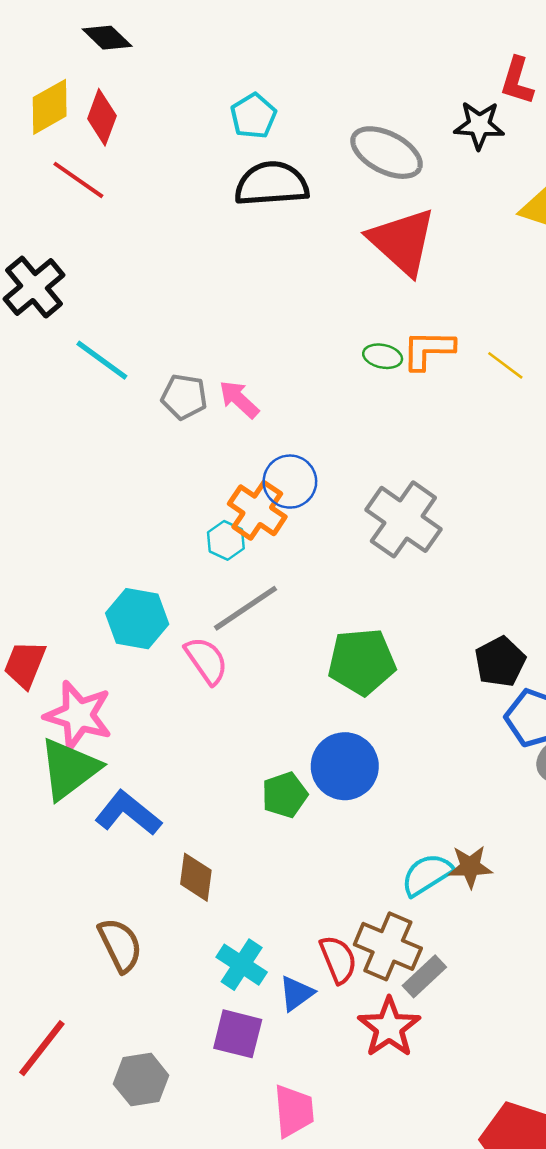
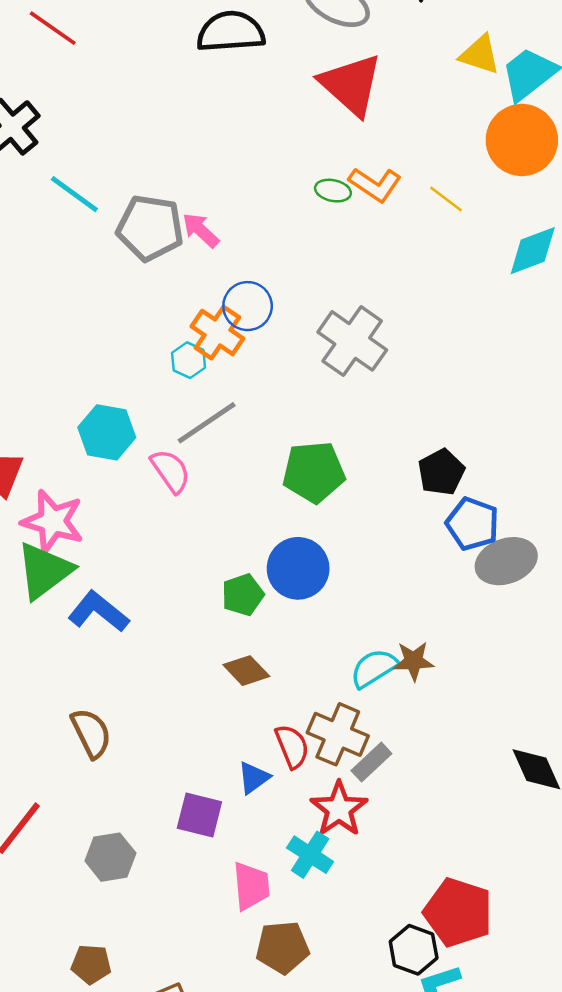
orange L-shape: (428, 350) -> (375, 185), turned -147
gray pentagon: (184, 397) -> (150, 228), size x1.6
brown diamond: (196, 877) -> (246, 671), moved, turned -51
cyan cross: (242, 965) -> (310, 855), moved

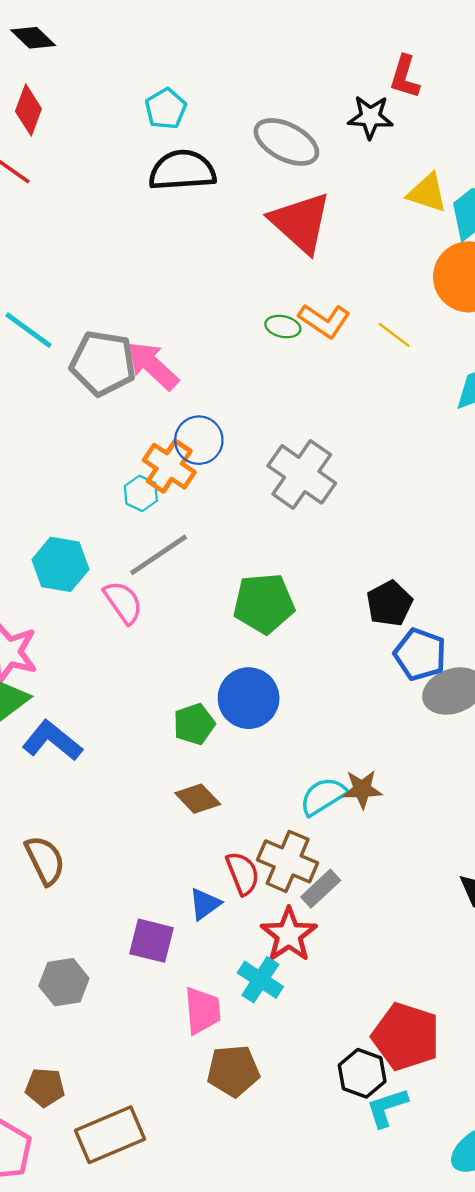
pink arrow: (201, 230) -> (153, 366), size x1.4

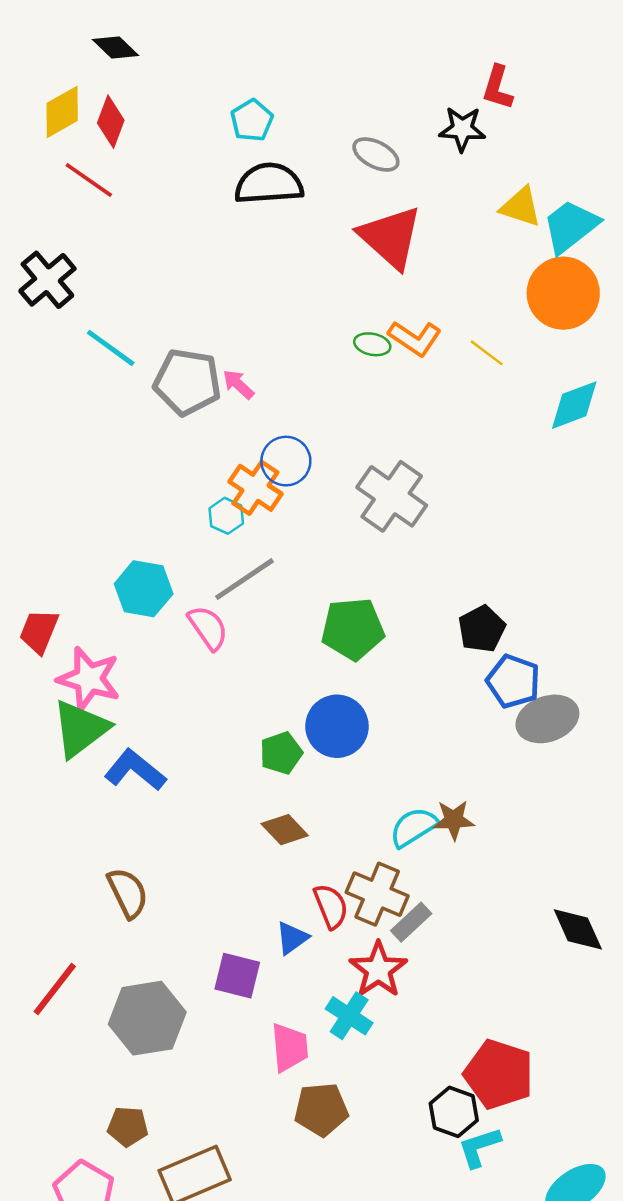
gray ellipse: (286, 142) -> (376, 154), size x0.7
pink arrow: (153, 366) -> (238, 384), size x0.6
gray hexagon: (64, 982) -> (147, 1018), size x1.5

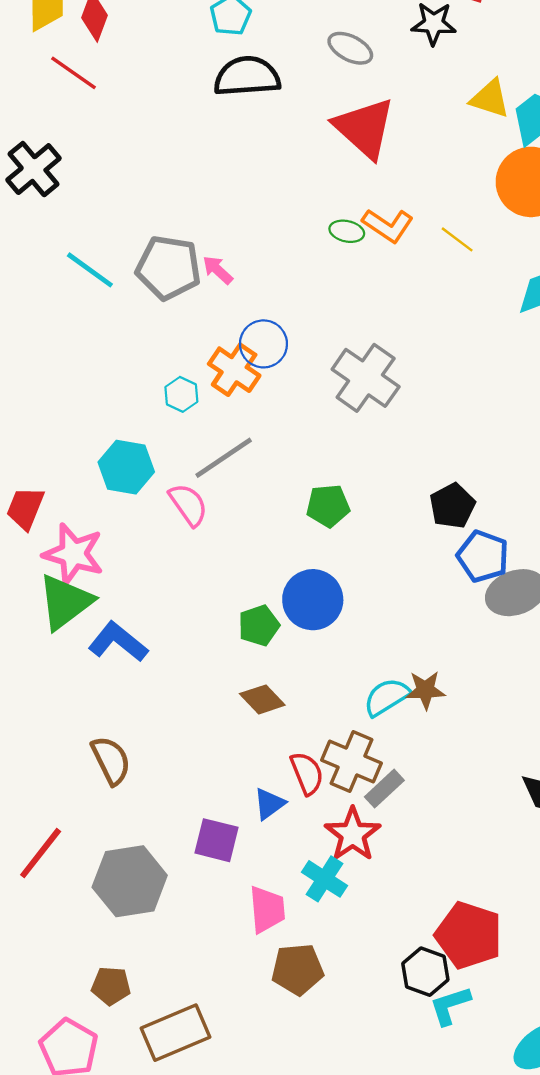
cyan line: (111, 348) -> (90, 270), moved
cyan hexagon: (226, 516) -> (181, 394), moved
green pentagon: (353, 629) -> (328, 506), size x0.7

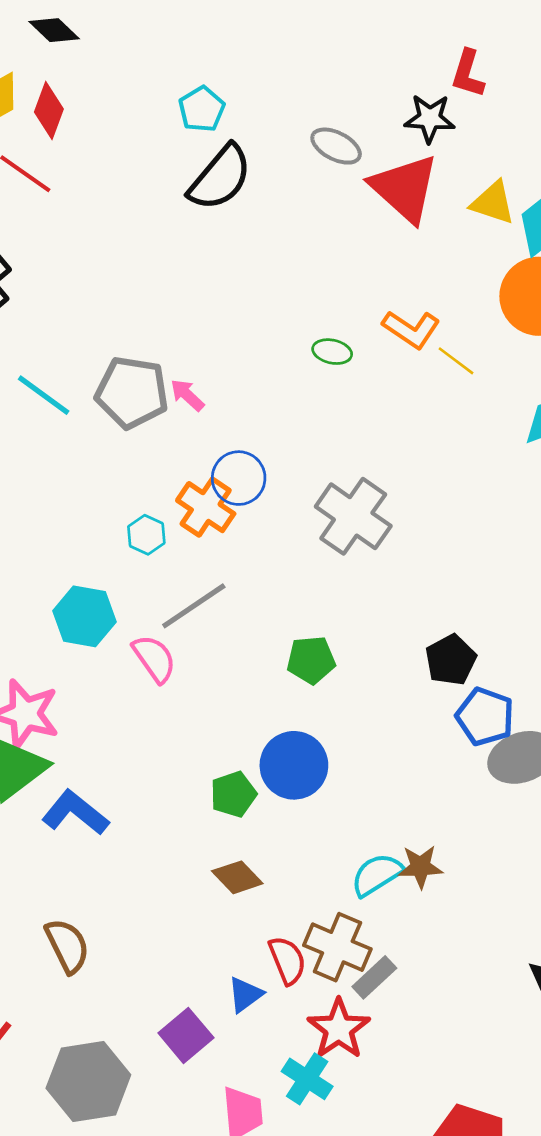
black semicircle: (247, 76) -> (220, 178), turned 134
red triangle: (364, 128) -> (405, 188), moved
orange L-shape: (388, 225) -> (411, 329), moved
purple square: (217, 840) -> (186, 1035), turned 36

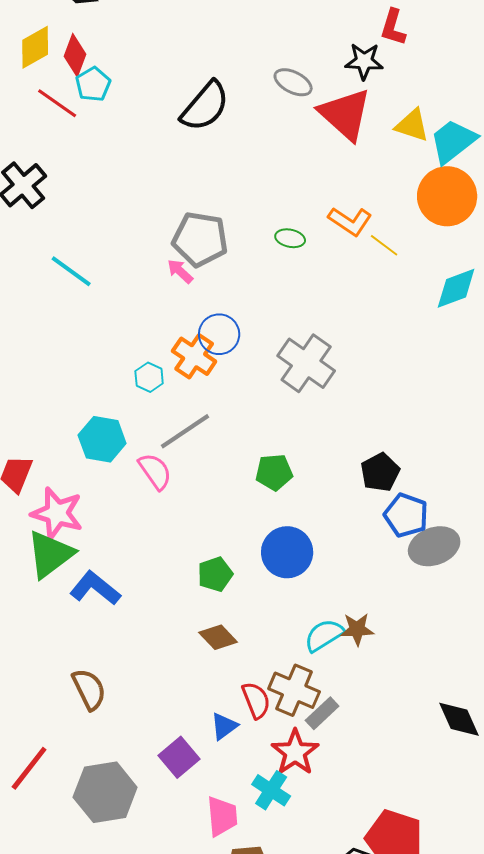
cyan pentagon: (202, 109) -> (93, 84), moved
gray pentagon: (132, 392) -> (200, 239), moved
blue circle: (294, 765) -> (287, 552), moved

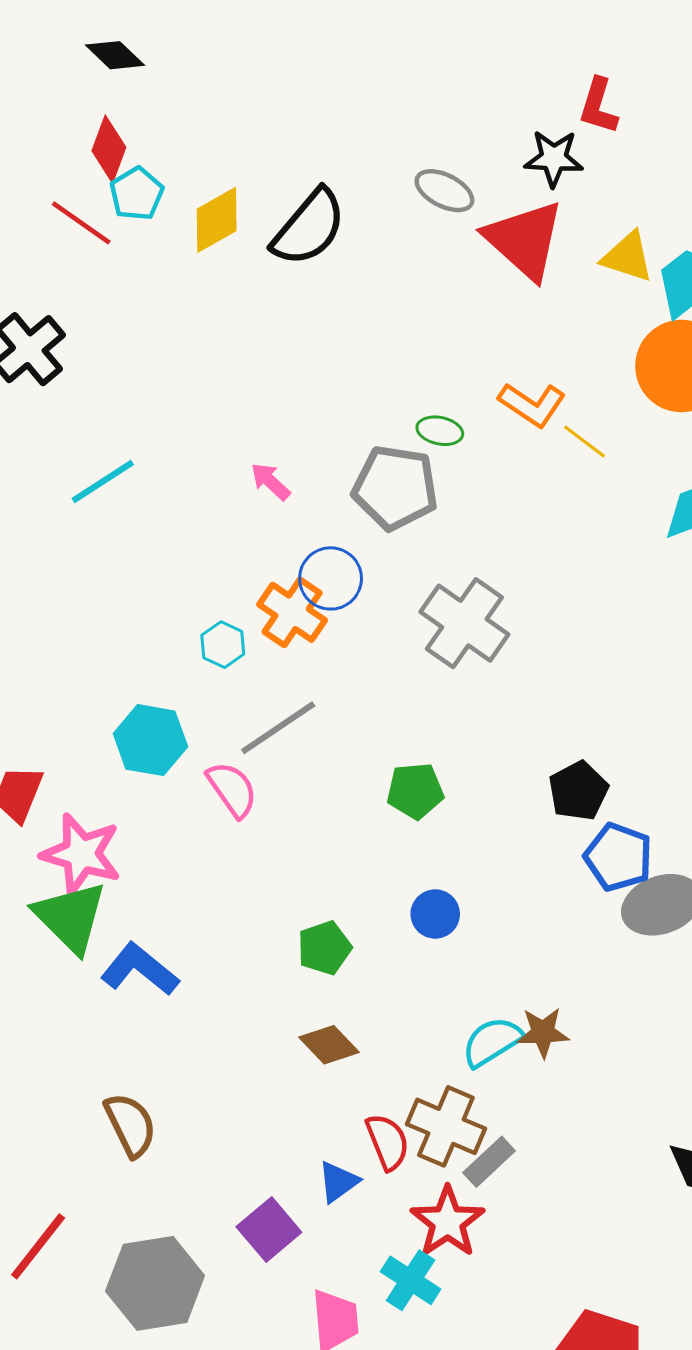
yellow diamond: (35, 47) -> (217, 220), moved
gray pentagon: (200, 239) -> (395, 488), moved
cyan line: (71, 271) -> (103, 482), turned -69
blue circle: (287, 552) -> (435, 914), size x0.6
green triangle: (50, 554) -> (70, 917), turned -38

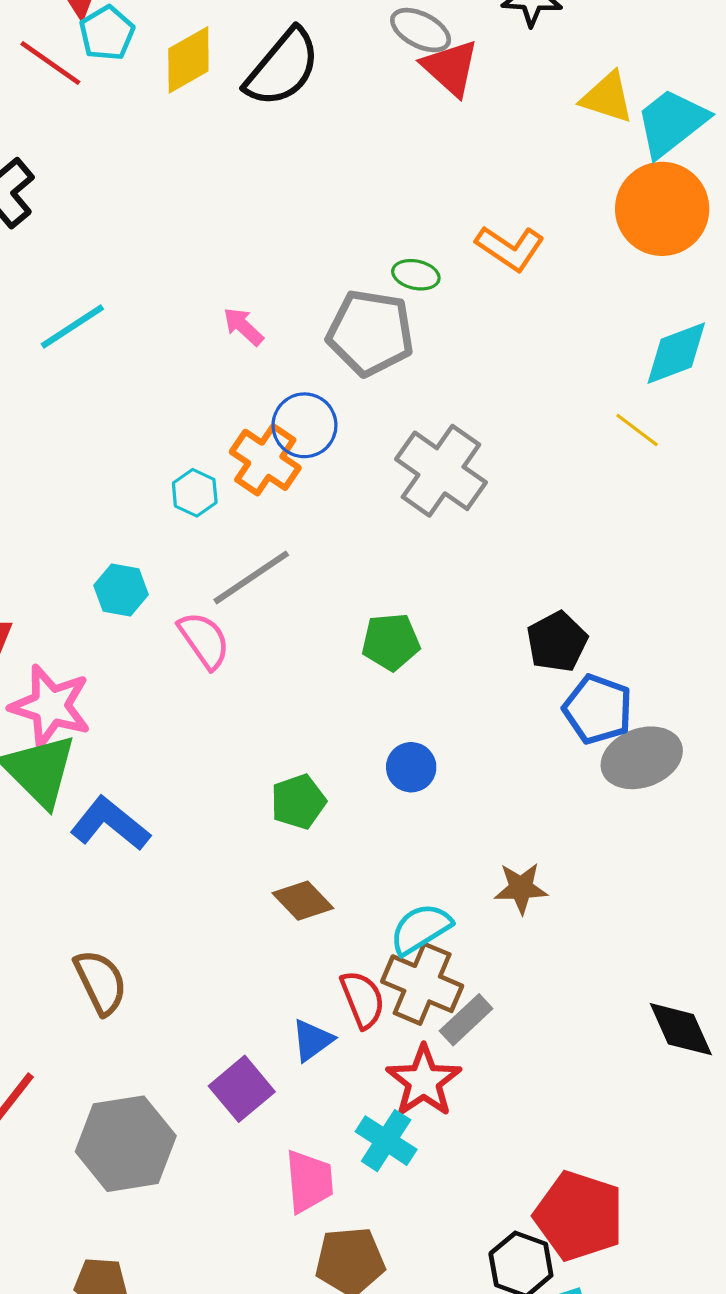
red triangle: (524, 240) -> (450, 68), moved, size x0.7
yellow line: (584, 441) -> (637, 430), moved
cyan hexagon: (150, 740) -> (121, 590), size x0.7
cyan semicircle: (492, 1042) -> (421, 929), moved

